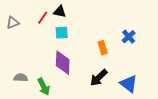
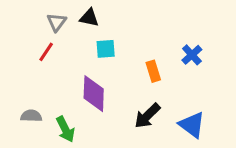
red line: (43, 18) -> (46, 52), moved
gray triangle: (13, 23) -> (57, 22), moved, turned -32
cyan square: (62, 33) -> (106, 49), moved

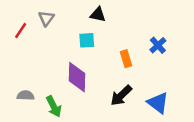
black triangle: (89, 18) -> (98, 15), moved
red line: (46, 52) -> (21, 31), moved

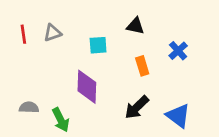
black triangle: (98, 15) -> (135, 26), moved
gray triangle: (46, 18) -> (52, 33), moved, turned 35
red line: (21, 31) -> (23, 34), turned -42

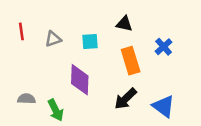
gray triangle: (52, 33) -> (53, 39), moved
orange rectangle: (142, 66) -> (131, 61), size x1.5

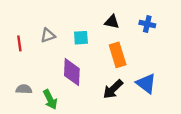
red line: (21, 31) -> (19, 43), moved
blue cross: (164, 47) -> (147, 24), moved, turned -35
blue triangle: (164, 106) -> (146, 83), moved

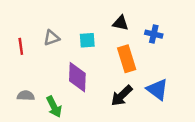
blue cross: (147, 24) -> (154, 34), moved

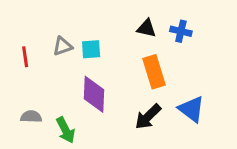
blue cross: (154, 34) -> (181, 31), moved
cyan square: (87, 40) -> (91, 49), moved

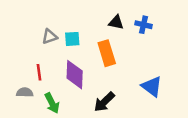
red line: (25, 57) -> (39, 72), moved
orange rectangle: (154, 72) -> (107, 53), moved
black arrow: (148, 117) -> (104, 102), moved

